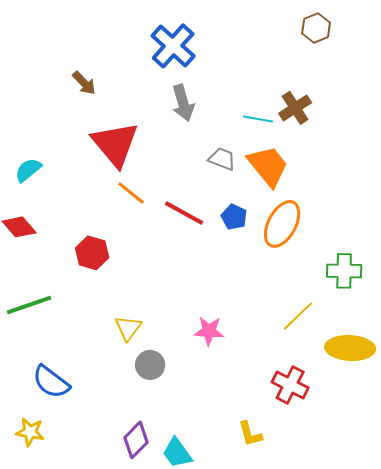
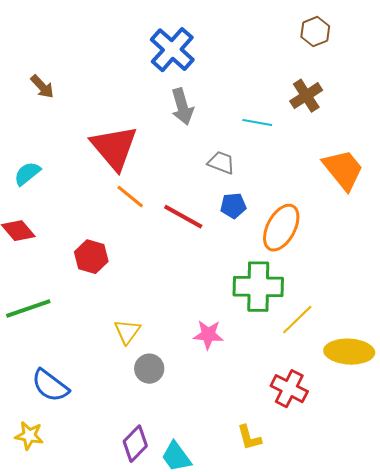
brown arrow: (84, 83) -> (42, 87), moved
brown cross: (295, 108) -> (306, 96), moved
orange trapezoid: (268, 166) -> (343, 170), moved
blue pentagon: (234, 217) -> (233, 206), moved, turned -30
green cross: (344, 271) -> (258, 287), moved, size x1.4

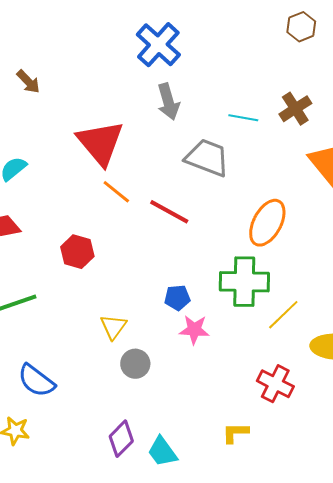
brown cross: (306, 96) -> (295, 109), moved
gray trapezoid: (221, 163) -> (207, 158), size x1.6
blue pentagon: (233, 206) -> (177, 298), moved
yellow L-shape: (249, 438) -> (235, 433), turned 104

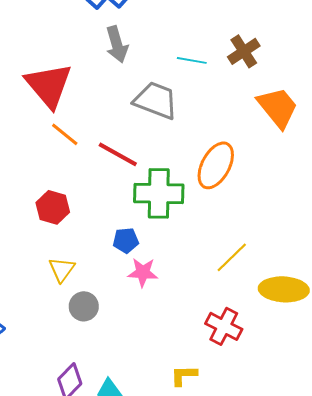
red hexagon: (77, 252) -> (53, 207), moved
green cross: (244, 282) -> (159, 193), moved

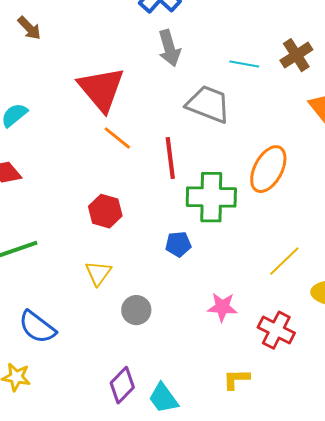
red line: (118, 154) -> (170, 158), turned 54
yellow triangle: (62, 269) -> (98, 273), moved
pink star: (143, 272) -> (222, 307), moved

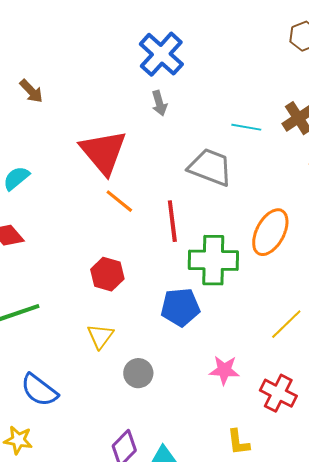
gray arrow: (169, 48) -> (159, 103), moved, size x0.7
blue pentagon: (178, 244) -> (180, 307), size x1.5
yellow L-shape: (236, 379) -> (238, 442), turned -96

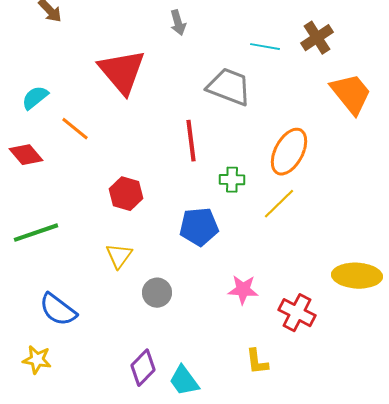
orange line: (119, 201) -> (75, 129), moved
green cross: (213, 260) -> (232, 180), size x0.5
yellow line: (286, 324) -> (279, 204), moved

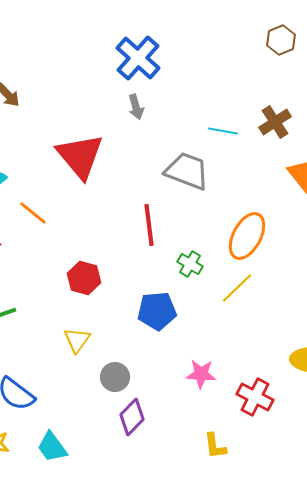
green cross: (232, 180) -> (190, 264), turned 30
purple diamond: (143, 368) -> (132, 417), moved
cyan trapezoid: (184, 381) -> (52, 447), moved

